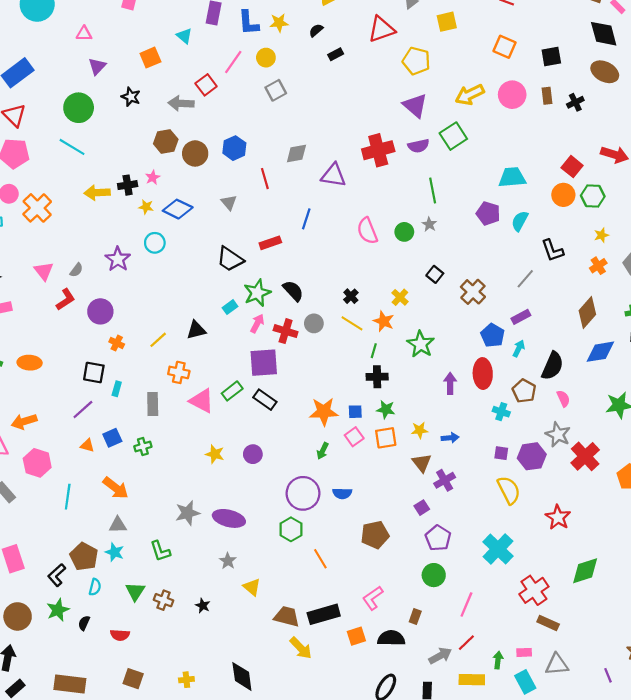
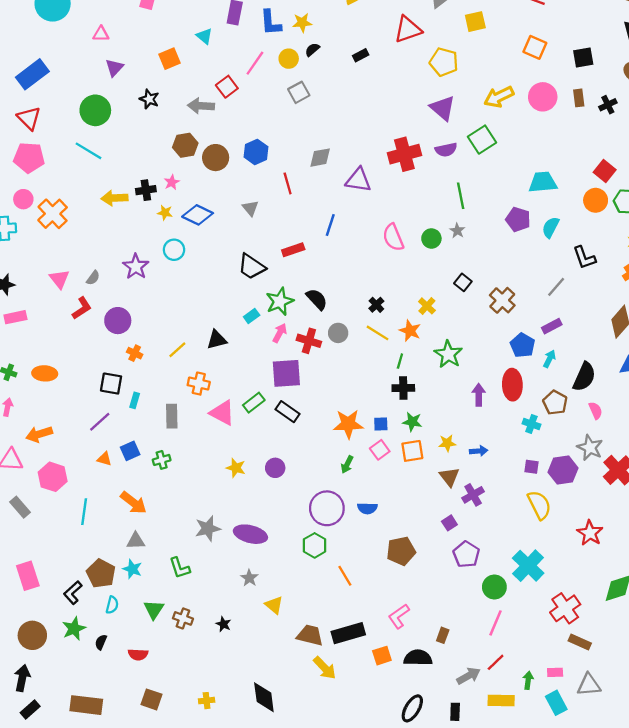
black semicircle: (316, 30) -> (312, 50), moved
green circle: (434, 575) -> (494, 587), moved

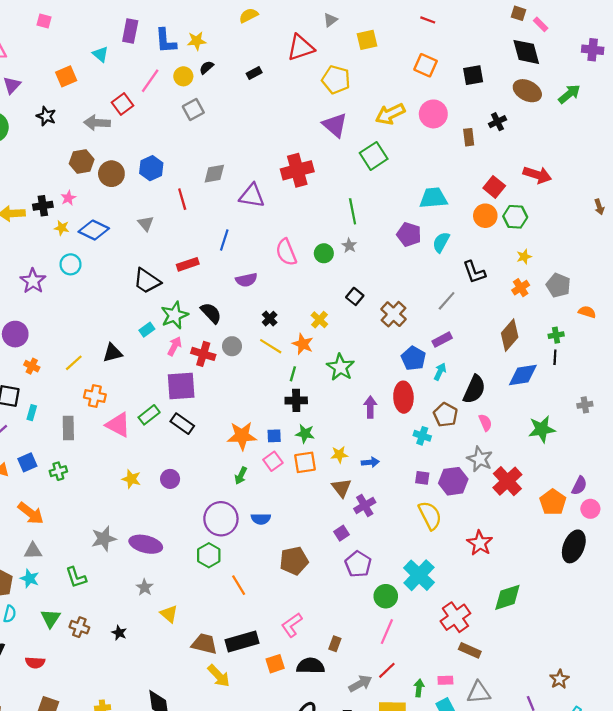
brown rectangle: (579, 98) -> (469, 137), moved
purple semicircle: (446, 150) -> (246, 280), moved

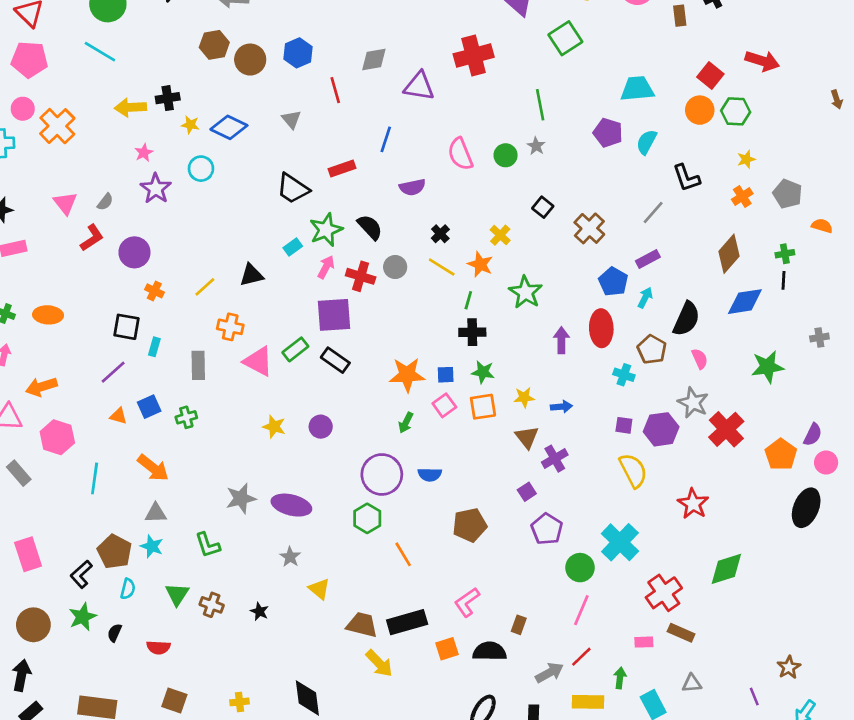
pink star: (68, 198) -> (144, 153), moved
pink rectangle: (445, 680) -> (644, 642), moved
gray triangle: (479, 692) -> (692, 683), size x0.7

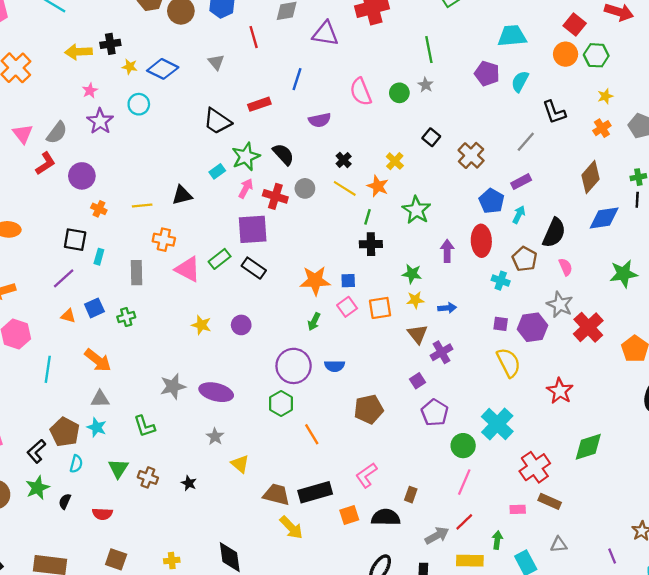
gray semicircle: (105, 202) -> (57, 133), size x1.5
yellow line: (205, 287) -> (142, 205), turned 36
green star: (483, 372) -> (412, 274), moved

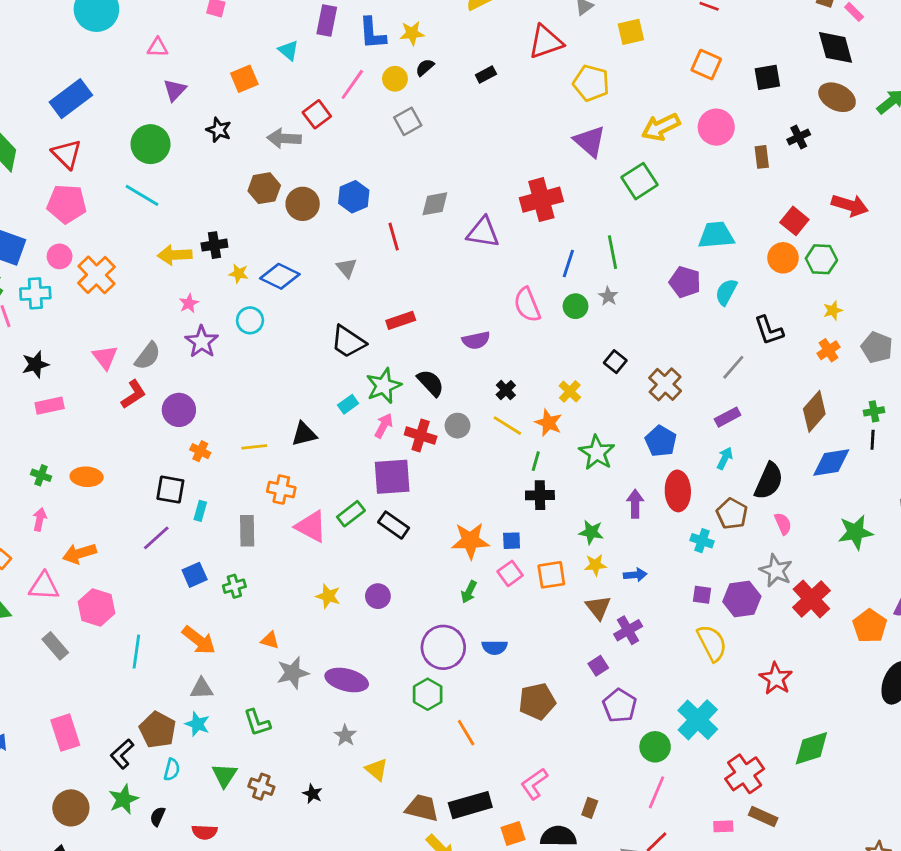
blue line: (297, 79) -> (568, 264), moved
blue pentagon: (492, 201) -> (661, 441), moved
orange triangle: (68, 316) -> (270, 640), moved

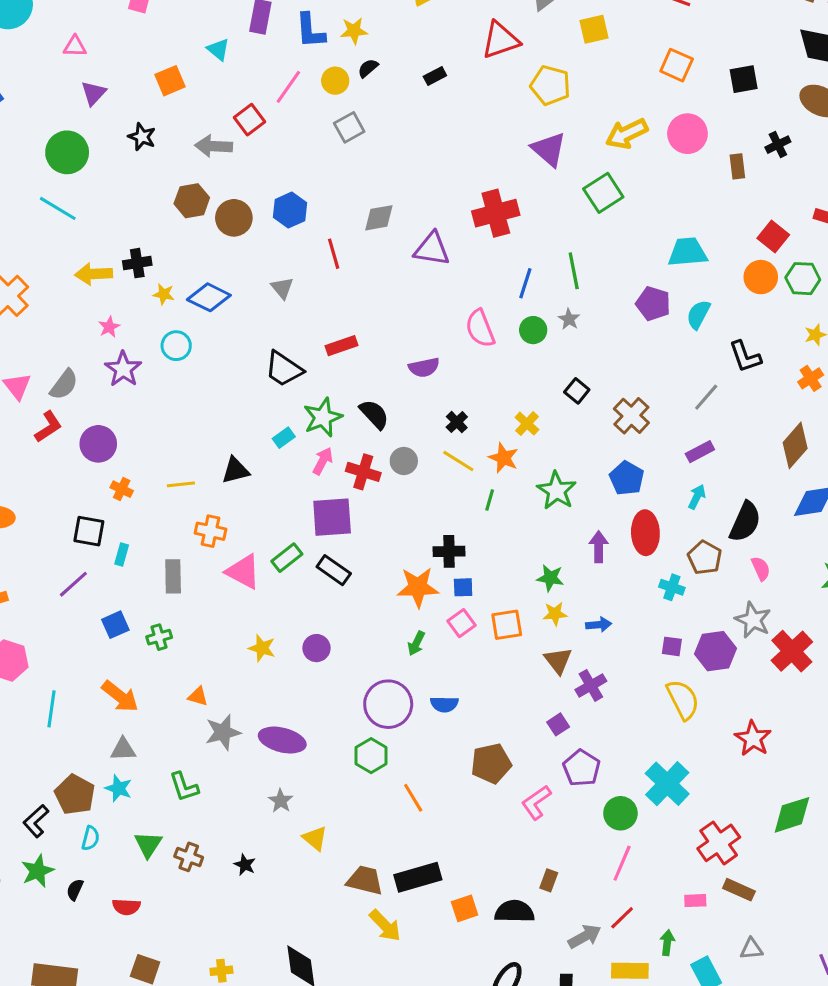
black cross: (540, 495) -> (449, 551), moved
pink L-shape: (534, 784) -> (536, 802), moved

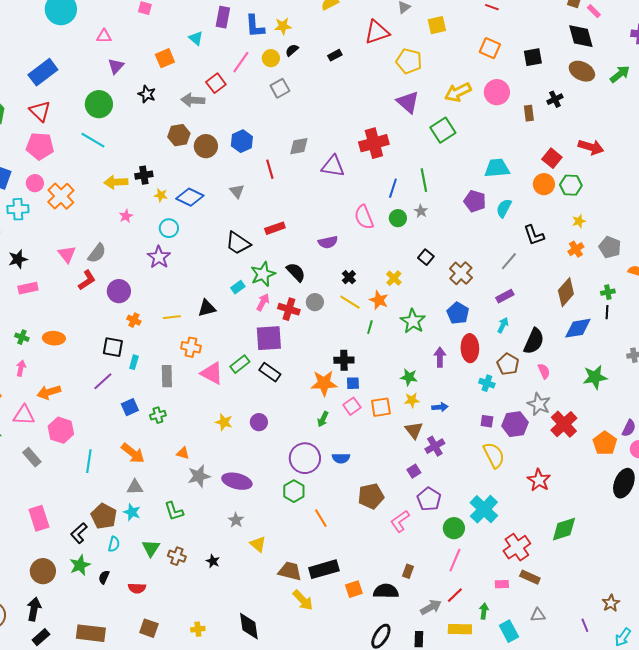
purple star: (123, 369) -> (159, 257), moved

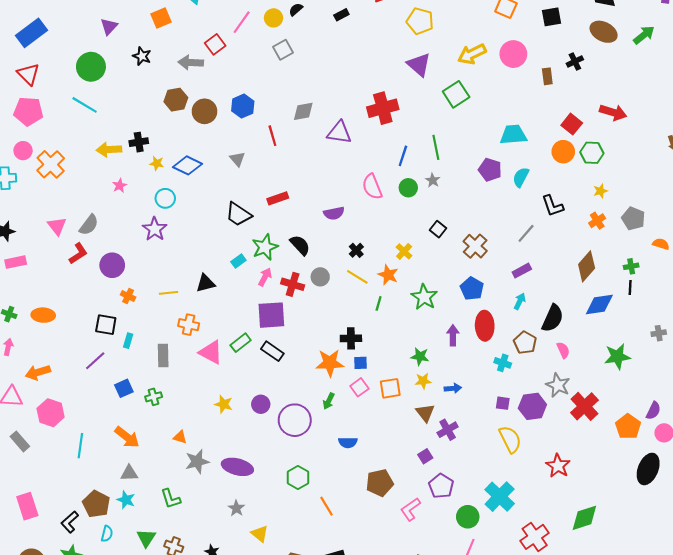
purple circle: (305, 458) -> (295, 420), moved

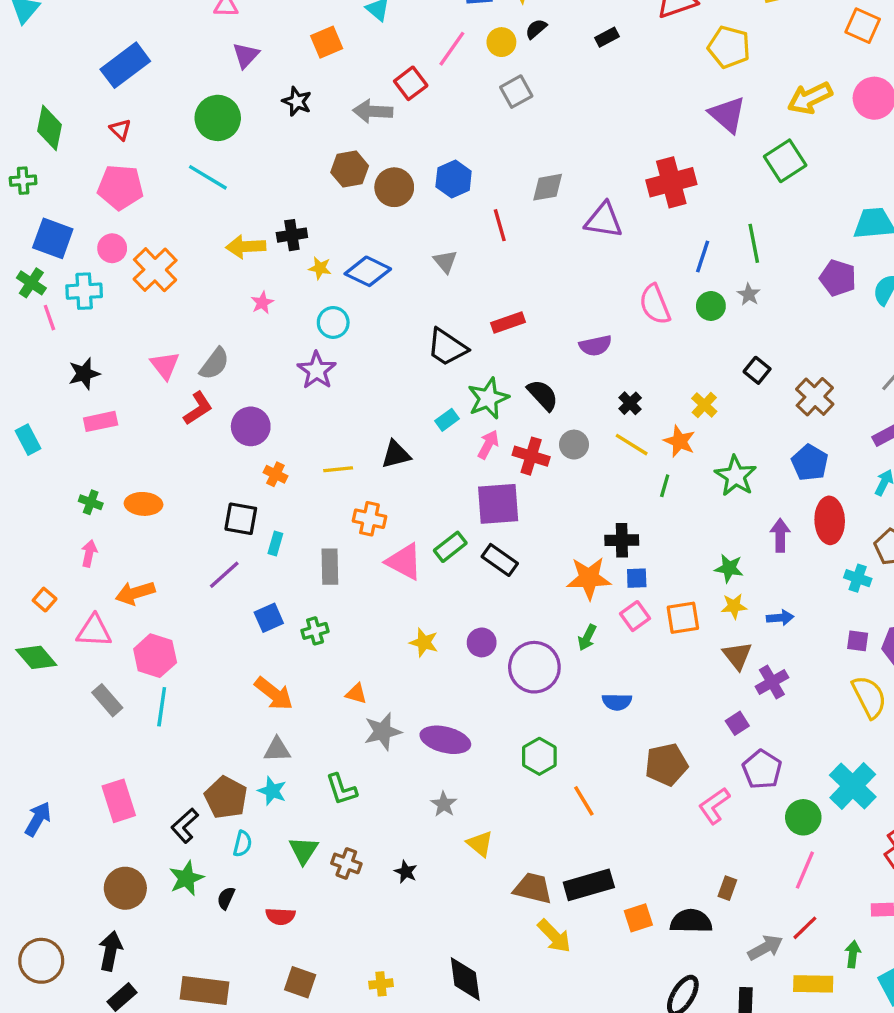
red triangle: (28, 74) -> (120, 129), size x0.6
cyan line: (80, 446) -> (162, 707), moved

